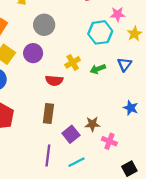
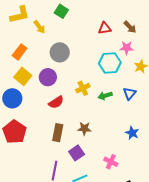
red semicircle: (54, 81) -> (56, 102), moved, turned -42
brown star: (92, 124) -> (84, 129), moved

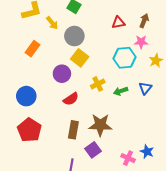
brown arrow: (130, 27) -> (144, 21), turned -112
gray circle: (60, 52) -> (74, 36), moved
yellow square: (23, 76) -> (80, 58), moved
brown star: (84, 129) -> (100, 125), size x1.6
blue star: (132, 133) -> (147, 152), moved

